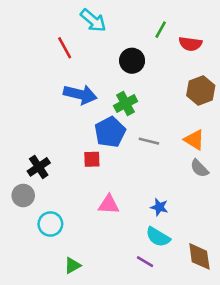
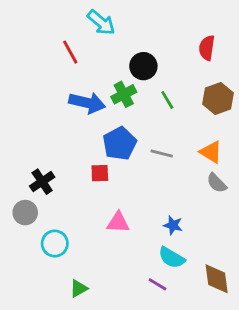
green line: (161, 30) -> (167, 100), moved, turned -60
red semicircle: (190, 44) -> (207, 48), turned 90
green cross: (126, 103) -> (124, 94), moved

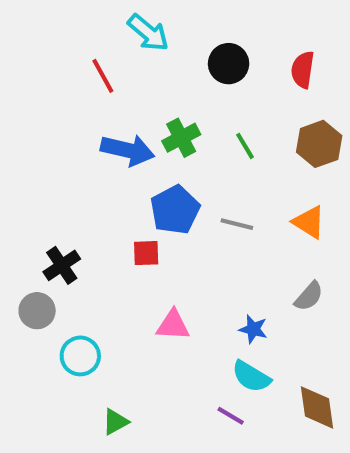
black circle: (143, 66) -> (229, 64), moved
gray semicircle: (217, 183) -> (309, 296), moved, turned -95

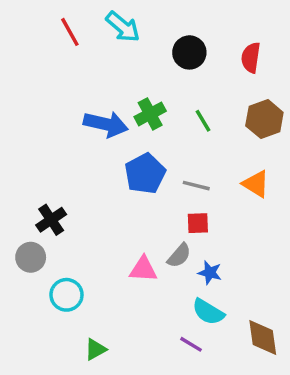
red line: (103, 76) -> (70, 32), moved
red square: (146, 253) -> (198, 223), moved
gray semicircle: (309, 296) -> (179, 256), moved

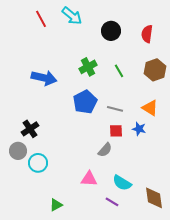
blue arrow: (106, 124) -> (44, 78), moved
pink triangle: (143, 269) -> (89, 179), moved
blue star: (210, 273) -> (139, 129), moved
cyan circle: (66, 295) -> (38, 163), moved

